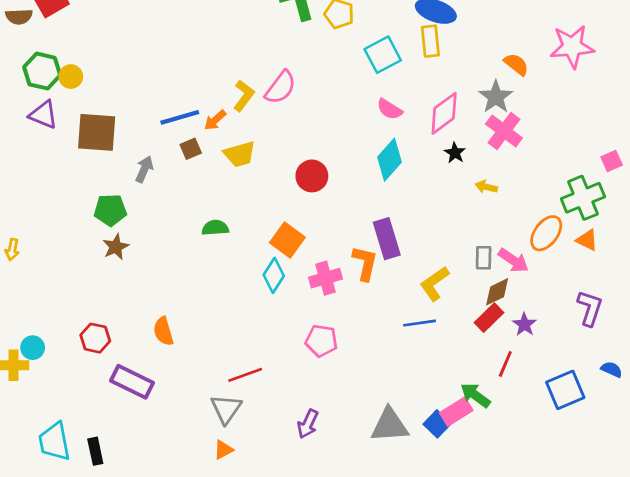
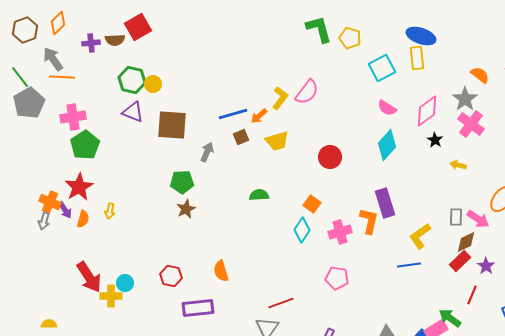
orange square: (287, 240) -> (312, 204), size x0.7
purple rectangle: (132, 382) -> (198, 308), turned -32

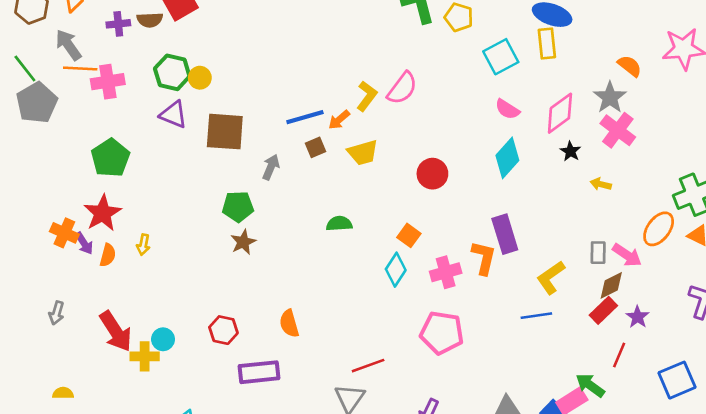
pink cross: (73, 117) -> (108, 82), moved
gray arrow: (44, 221) -> (57, 313), moved
pink pentagon: (337, 278) -> (442, 333), size x1.4

